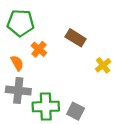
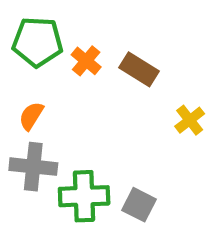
orange cross: (39, 49) -> (86, 61), moved
orange semicircle: (17, 63) -> (31, 116), turned -119

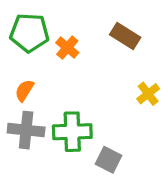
brown rectangle: (139, 69) -> (125, 36), moved
green cross: (84, 196) -> (72, 132), moved

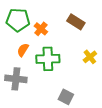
orange semicircle: (24, 90) -> (23, 50), moved
green cross: (72, 132) -> (48, 59), moved

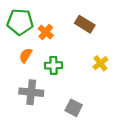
green cross: (48, 59) -> (54, 65), size x0.7
gray cross: (16, 79) -> (31, 92), moved

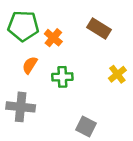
gray cross: (31, 92) -> (21, 107), moved

